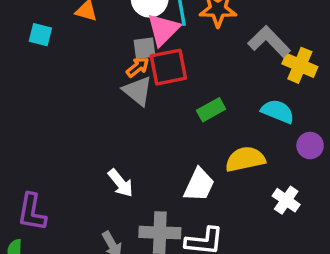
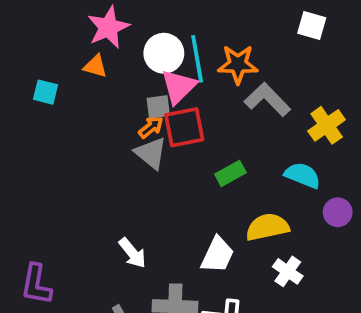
gray L-shape: (269, 41) -> (267, 99), moved
yellow cross: (300, 65) -> (327, 125), turned 32
white cross: (286, 200) -> (288, 271), moved

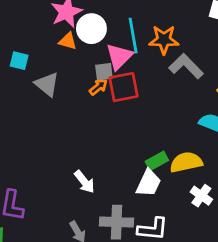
white circle: (164, 53) -> (91, 29), moved
orange triangle: (95, 66) -> (68, 41), moved
gray triangle: (151, 153) -> (47, 84), moved
green rectangle: (230, 173) -> (157, 161), moved

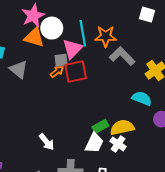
orange triangle: (68, 41) -> (34, 37), size x1.5
white cross: (201, 196) -> (118, 144), moved

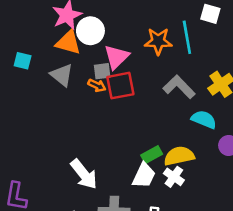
cyan line: (83, 33) -> (187, 37), moved
gray L-shape: (122, 56) -> (179, 87), moved
gray triangle: (19, 69) -> (62, 75), moved
orange arrow: (57, 72) -> (97, 86), turned 64
white arrow: (47, 142) -> (84, 174), size x1.4

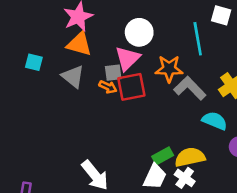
white circle: (90, 31) -> (139, 32), moved
orange star: (158, 41) -> (169, 69), moved

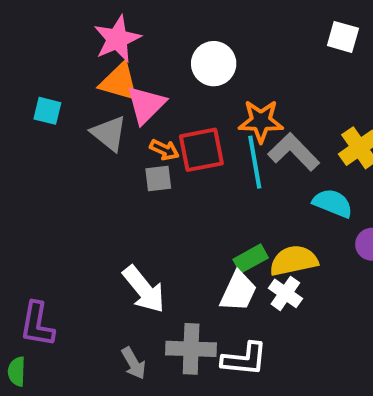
cyan line: (198, 39) -> (255, 162), moved
pink triangle: (127, 58) -> (146, 105), moved
gray square: (113, 73) -> (158, 179), moved

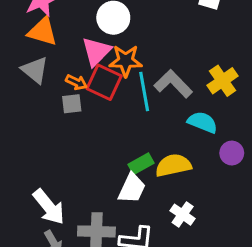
pink triangle: (146, 105) -> (96, 52), moved
orange star: (261, 121) -> (126, 61), moved
red square: (201, 150) -> (104, 82), turned 36
white arrow: (144, 289) -> (49, 207), moved
white cross: (285, 293) -> (183, 215), moved

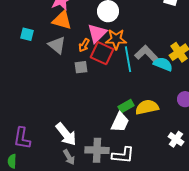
orange arrow: (76, 82) -> (84, 45), moved, turned 96
cyan semicircle: (203, 122) -> (163, 64), moved
white cross: (183, 215) -> (176, 139), moved

